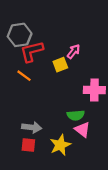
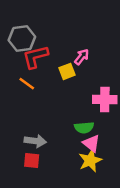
yellow star: (60, 145) -> (90, 160), moved

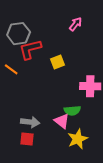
pink arrow: (82, 57) -> (75, 24), moved
orange line: (27, 84) -> (11, 69), moved
pink triangle: (91, 143) -> (62, 121), moved

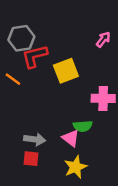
pink arrow: (75, 24) -> (103, 39), moved
yellow square: (58, 62) -> (66, 71), size x1.5
yellow star: (78, 139) -> (76, 167), moved

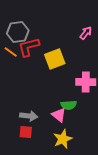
orange line: (13, 79) -> (11, 52), moved

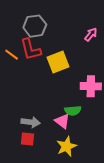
gray hexagon: (18, 32) -> (35, 26), moved
red L-shape: (29, 47) -> (31, 49), turned -90

